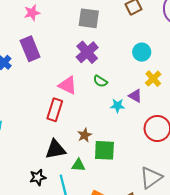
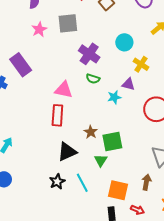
pink star: (32, 13) -> (39, 29), moved
purple cross: (87, 52) -> (89, 54), moved
green triangle: (78, 165) -> (101, 160), moved, turned -48

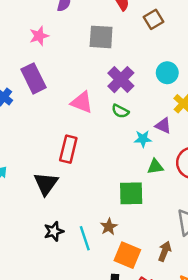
pink star: (39, 29) -> (39, 36), moved
pink triangle: (64, 90) -> (82, 102), moved
brown star: (91, 132) -> (109, 227), moved
black triangle: (67, 152) -> (46, 184), moved, turned -40
green triangle: (101, 160) -> (155, 167), moved, turned 40

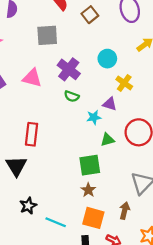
pink triangle: (82, 102) -> (32, 78), moved
brown star: (109, 227) -> (88, 190), moved
cyan line: (85, 238) -> (56, 222), moved, turned -42

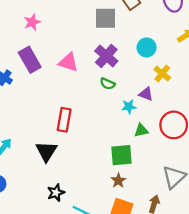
gray square: (47, 35) -> (105, 18), moved

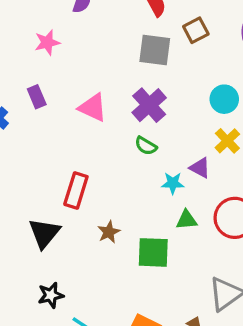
cyan circle: (147, 47) -> (224, 99), moved
purple rectangle: (30, 60) -> (37, 97), size x0.6
brown star: (118, 181) -> (109, 232), moved

